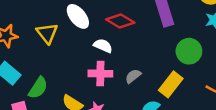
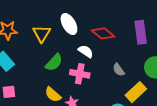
gray semicircle: (133, 76) -> (119, 70), moved, turned -96
green semicircle: (38, 88) -> (54, 62), moved

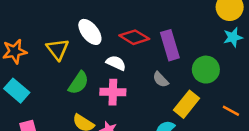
purple rectangle: (141, 32) -> (170, 45), moved

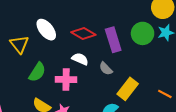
white semicircle: (116, 63) -> (80, 59), moved
green circle: (206, 70) -> (143, 33), moved

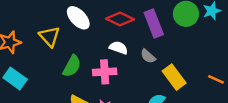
yellow rectangle: (128, 89) -> (174, 77), turned -70

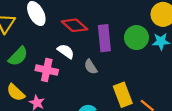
yellow rectangle: (174, 77) -> (123, 95), moved

